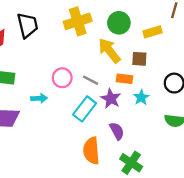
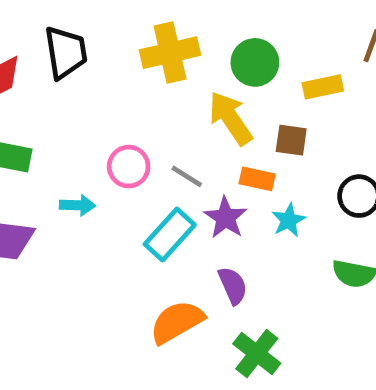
orange semicircle: (91, 151) -> (177, 322), turned 60

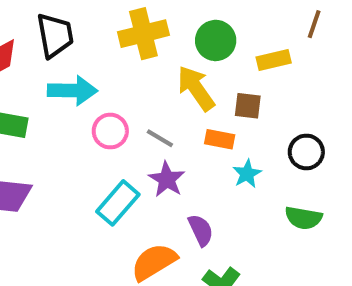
cyan arrow: (78, 205) -> (72, 91), moved, size x1.6
purple star: (226, 218) -> (167, 179), moved
cyan rectangle: (170, 235) -> (118, 203), moved

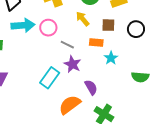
yellow arrow: (196, 88) -> (83, 19), size x0.7
pink circle: (110, 131) -> (48, 28), moved
black circle: (306, 152) -> (136, 29), moved

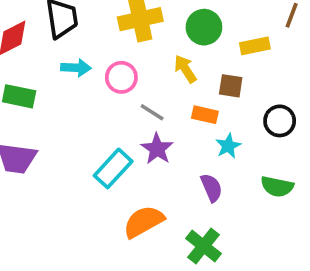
cyan arrow: (23, 25) -> (76, 68), size x0.7
black circle: (136, 29) -> (280, 121), moved
purple semicircle: (91, 87) -> (211, 188), moved

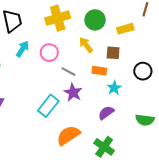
cyan arrow: (76, 68) -> (22, 49), turned -56
green semicircle: (277, 187) -> (145, 120), moved
purple semicircle: (211, 188) -> (106, 113), turned -98

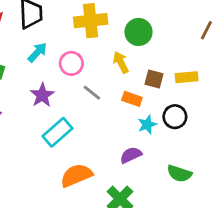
yellow rectangle: (125, 29) -> (187, 77), moved
black circle: (143, 71) -> (175, 117), moved
purple star: (73, 93) -> (42, 95), moved

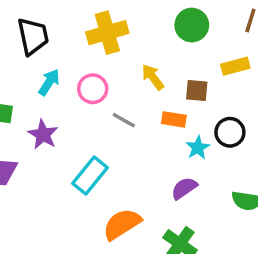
green circle: (139, 32) -> (192, 25), moved
yellow rectangle: (187, 77) -> (235, 66), moved
purple star: (42, 95) -> (43, 134), moved

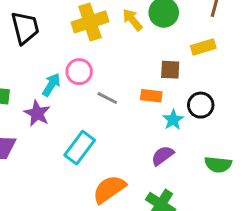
yellow arrow: (153, 77) -> (132, 20), moved
cyan arrow: (49, 82) -> (51, 85), moved

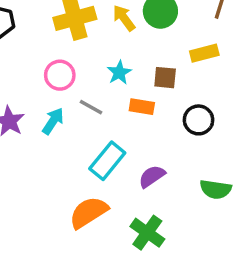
cyan arrow: (51, 85) -> (53, 121), moved
cyan star: (173, 120) -> (119, 73), moved
cyan rectangle: (80, 148) -> (107, 161), moved

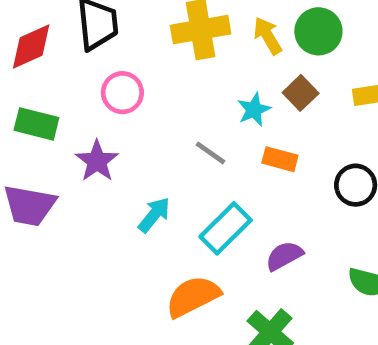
pink circle: (60, 75) -> (122, 93), moved
brown square: (165, 78) -> (301, 93), moved, turned 35
cyan arrow: (53, 121) -> (154, 215), moved

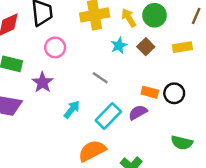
cyan star: (254, 110) -> (119, 45), moved
orange rectangle: (280, 159) -> (150, 92), moved
purple semicircle: (284, 256) -> (138, 112), moved

